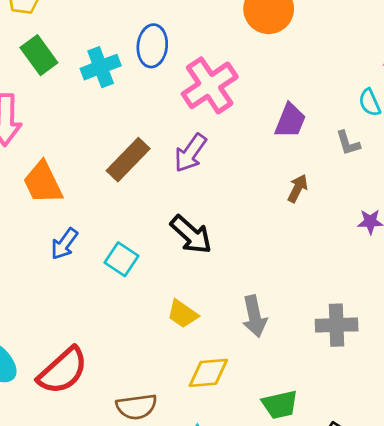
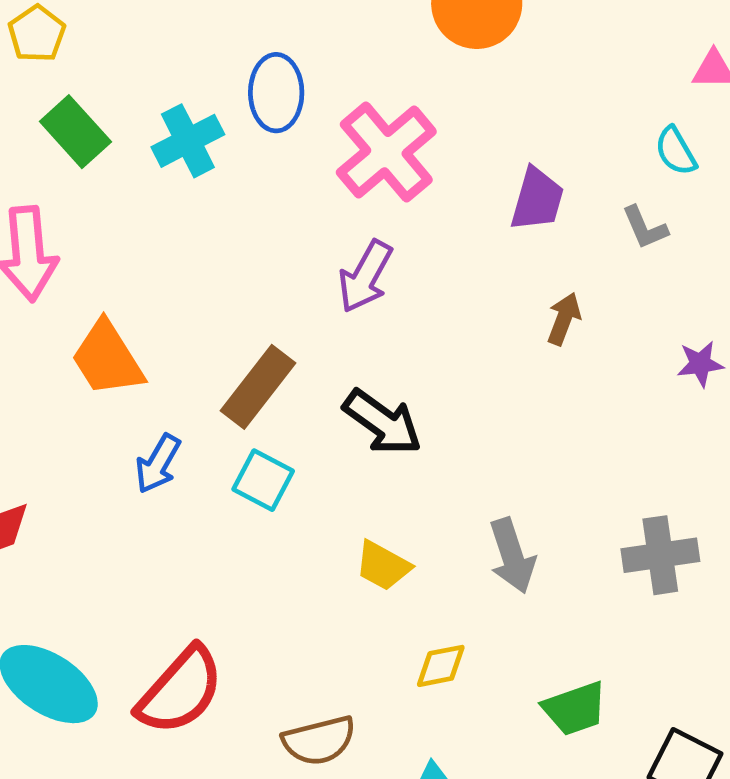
brown rectangle: (128, 160) -> (258, 387), moved
yellow diamond: (208, 373) -> (441, 666), size x0.7

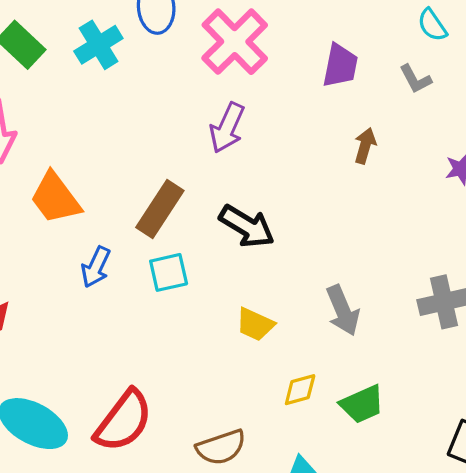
cyan square: (263, 480) -> (169, 272), turned -36
green trapezoid: (575, 709) -> (362, 404), moved

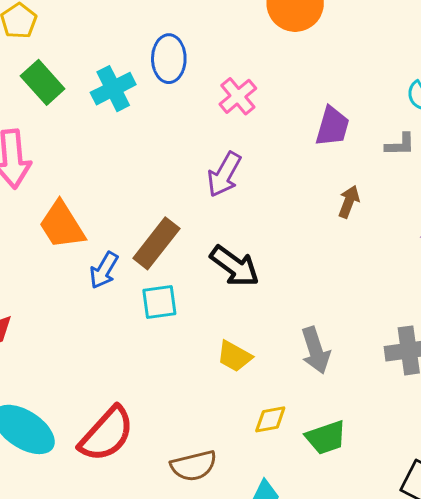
pink cross: (235, 42) -> (238, 96), size x0.6
gray L-shape: (415, 79) -> (400, 145), turned -68
blue arrow: (96, 267) -> (104, 270), moved

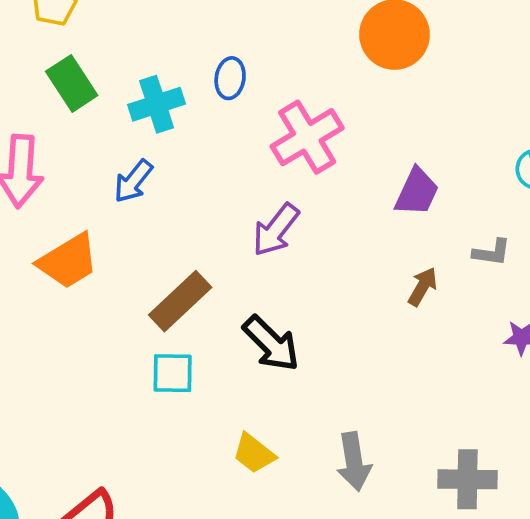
blue ellipse: (169, 59) -> (230, 78), size x0.7
pink cross: (238, 96) -> (307, 137), size x1.5
gray L-shape: (400, 145) -> (492, 252), moved
orange trapezoid: (62, 225) -> (68, 261), turned -98
blue arrow: (104, 270) -> (133, 181), moved

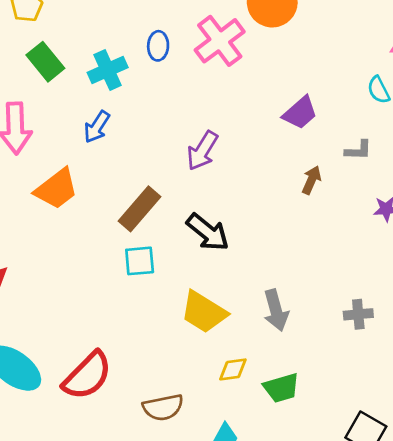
pink cross: (307, 137) -> (220, 41), moved
purple trapezoid: (417, 192) -> (300, 113), turned 30
yellow trapezoid: (254, 453) -> (204, 312), size x1.5
gray cross: (467, 479) -> (358, 314), size x0.7

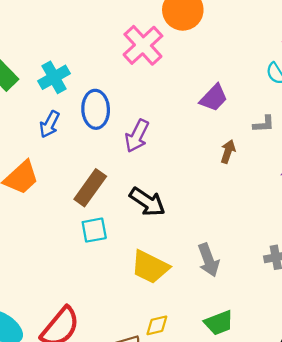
blue ellipse: (158, 46) -> (96, 109), moved, size x1.6
yellow diamond: (233, 369) -> (157, 325), moved

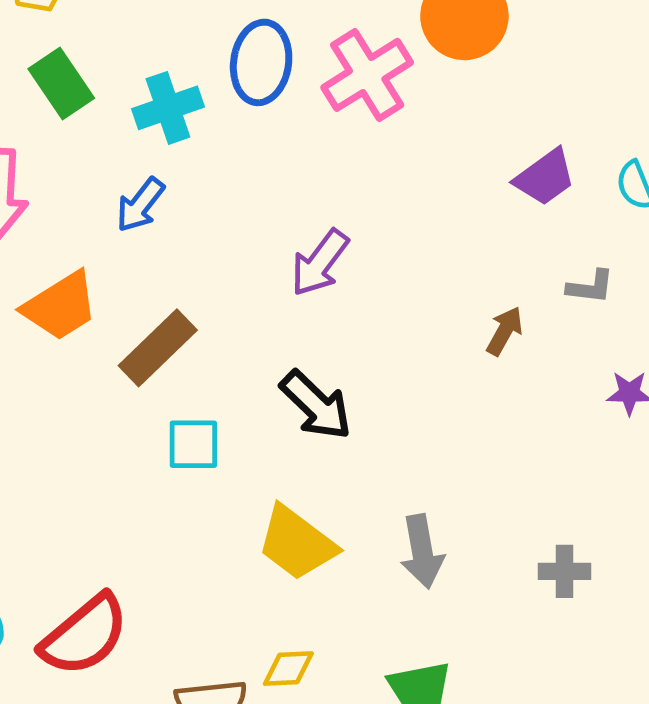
purple trapezoid: (214, 98) -> (545, 177), moved
blue ellipse: (96, 109) -> (261, 62), moved
brown rectangle: (90, 188) -> (158, 348), moved

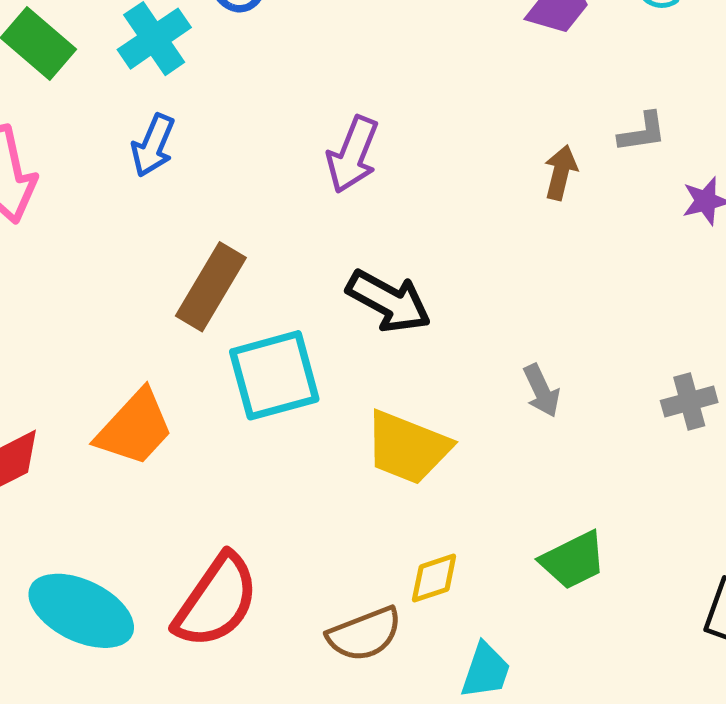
gray L-shape: (590, 287) -> (642, 132), moved
orange trapezoid: (60, 306) -> (135, 428), moved
cyan square: (193, 444) -> (274, 375), size x1.5
gray arrow: (422, 551) -> (542, 391), moved, size x0.7

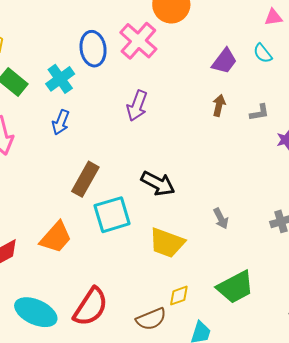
purple arrow: (353, 155) -> (137, 106), moved
brown arrow: (561, 172) -> (219, 105), moved
green trapezoid: (573, 560) -> (235, 287), size x1.4

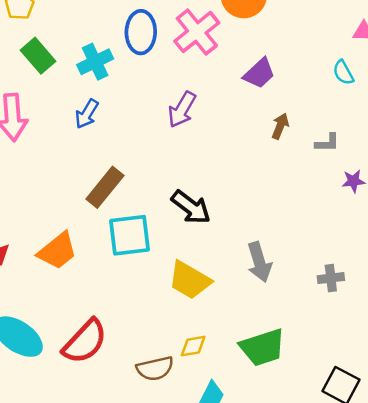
purple trapezoid: (224, 61) -> (259, 73), moved
gray arrow: (221, 218) -> (259, 262), size x1.5

